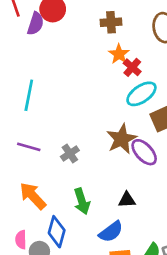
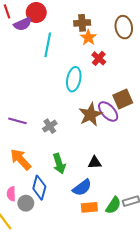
purple semicircle: (35, 24) -> (23, 24), turned 48
orange star: (119, 54) -> (88, 38), moved
cyan ellipse: (141, 94) -> (74, 79), moved, turned -45
cyan line: (29, 95) -> (48, 45), moved
purple ellipse: (144, 152) -> (108, 111), moved

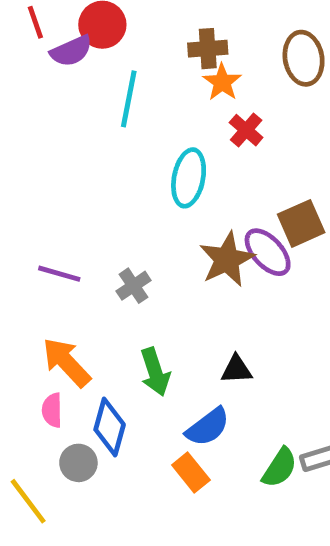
pink semicircle: (11, 194) -> (52, 410), moved
orange rectangle: (89, 207) -> (191, 472), moved, turned 56

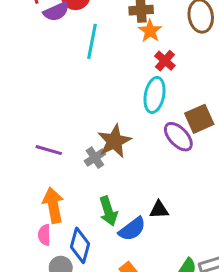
cyan ellipse: (189, 178) -> (155, 95), moved
brown star: (227, 259) -> (114, 141), moved
orange arrow: (66, 362) -> (53, 205), turned 32
blue semicircle: (208, 427) -> (132, 229), moved

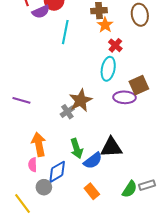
purple ellipse: (178, 137) -> (125, 97), turned -45
purple line: (49, 150) -> (21, 100), moved
black triangle: (159, 210) -> (111, 147), size x1.6
blue diamond: (80, 245) -> (57, 172), turned 45

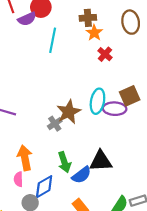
cyan ellipse: (108, 69) -> (97, 101), moved

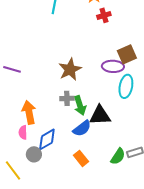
red cross: (105, 54) -> (104, 15), turned 32
cyan ellipse: (97, 101) -> (126, 86), moved
gray cross: (55, 124) -> (67, 98), moved, turned 32
green arrow: (64, 162) -> (80, 105), moved

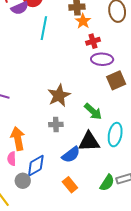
purple ellipse: (113, 66) -> (102, 59), moved
cyan ellipse: (126, 86) -> (115, 135), moved
green arrow: (80, 105) -> (93, 111), moved, turned -30

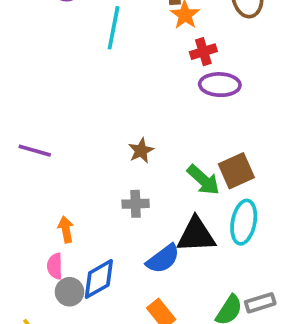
brown square: (116, 80) -> (236, 171), moved
brown star: (59, 95) -> (141, 151), size x0.6
orange arrow: (18, 139) -> (66, 229), size x0.6
gray circle: (23, 181) -> (70, 292), moved

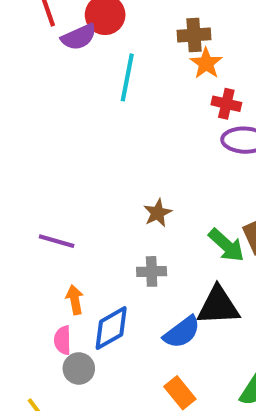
red cross: (203, 52) -> (226, 104), turned 30
purple line: (35, 151) -> (57, 241), moved
blue diamond: (99, 279) -> (111, 328), moved

